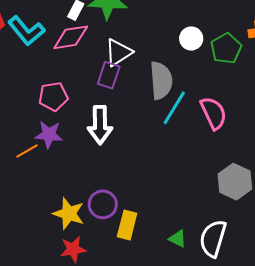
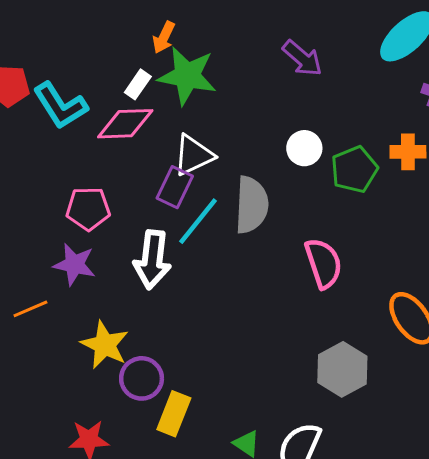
cyan line: (174, 108) -> (198, 221), moved
orange line: (27, 151) -> (30, 309), moved
yellow star: (69, 214) -> (105, 345), moved

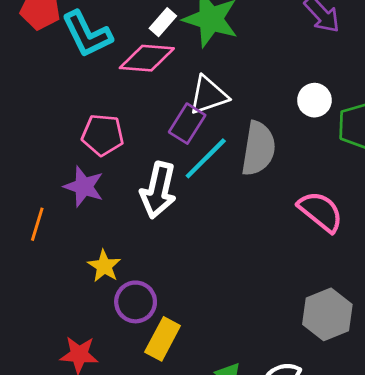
pink semicircle: (323, 263) -> (321, 212), turned -39
orange line: (30, 309) -> (37, 224), turned -56
yellow star: (105, 345) -> (104, 266), size x0.7

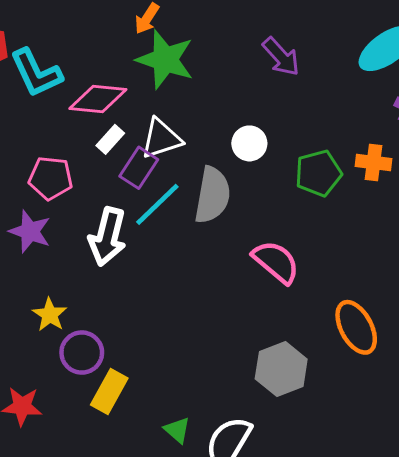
white rectangle: (163, 22) -> (110, 139), moved
white circle: (314, 100) -> (249, 143), moved

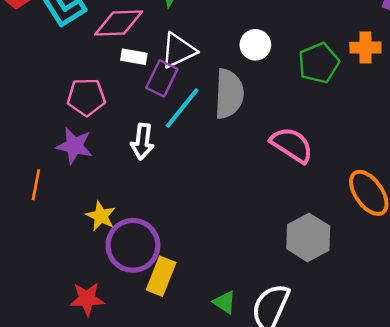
white rectangle: (110, 139) -> (134, 57), turned 65
white arrow: (107, 237) -> (142, 142), size x0.7
purple circle: (82, 353) -> (133, 245), size x1.4

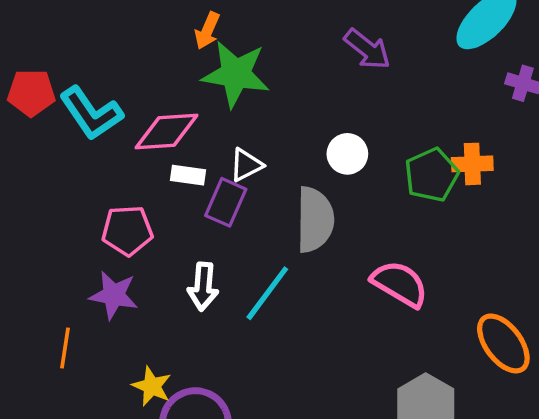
orange cross: (365, 48) -> (472, 164), moved
white triangle: (178, 50) -> (246, 165), size x0.7
cyan line: (182, 108) -> (267, 293), moved

